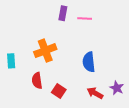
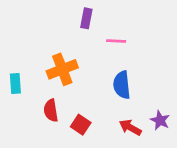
pink line: (85, 18) -> (116, 41), moved

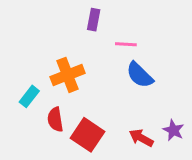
cyan rectangle: (15, 84) -> (29, 96), moved, turned 42
blue semicircle: (122, 85) -> (140, 75), moved, turned -40
red square: (81, 125) -> (87, 135), size x1.5

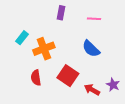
pink line: (126, 44) -> (94, 19), moved
cyan rectangle: (29, 96) -> (22, 38), moved
red square: (87, 135) -> (68, 76), moved

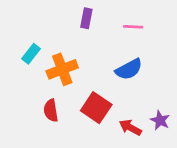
blue semicircle: (91, 49) -> (129, 69), turned -72

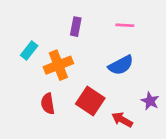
purple rectangle: (86, 18) -> (76, 27), moved
purple star: (160, 120) -> (150, 101), moved

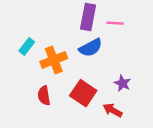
purple rectangle: (76, 27) -> (88, 17), moved, size x1.5
blue semicircle: (121, 65) -> (91, 48), moved
purple star: (150, 101) -> (122, 83), moved

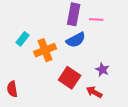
red semicircle: (44, 96) -> (12, 89), moved

